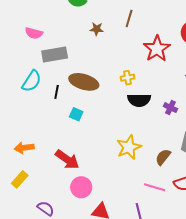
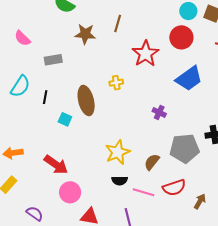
brown star: (97, 29) -> (85, 34), size x1.5
pink semicircle: (34, 33) -> (22, 38), turned 30
gray rectangle: (55, 55) -> (53, 60), moved, size x0.7
brown ellipse: (84, 82) -> (86, 101), moved, turned 60
black semicircle: (139, 100) -> (120, 181), moved, size x0.7

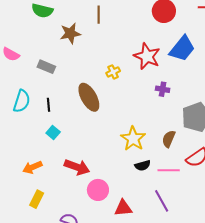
red star: (145, 54) -> (147, 56), moved
gray rectangle: (53, 60) -> (46, 67), turned 48
cyan square: (65, 119) -> (53, 132), moved, turned 32

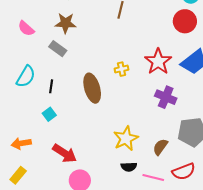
brown star: (70, 33) -> (65, 23), moved
purple cross: (163, 89) -> (166, 97), size x1.5

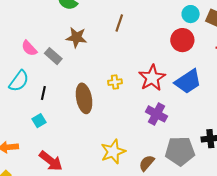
brown star: (65, 23) -> (76, 37), moved
pink semicircle: (26, 28) -> (29, 48), moved

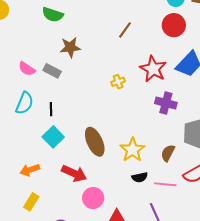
brown line: (119, 23) -> (125, 30), moved, turned 30
brown ellipse: (84, 98) -> (95, 142), moved
cyan square: (39, 121) -> (53, 137), size x1.5

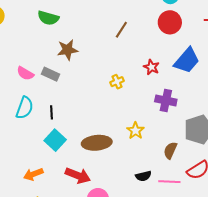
red star: (153, 69) -> (151, 67), size x0.6
brown ellipse: (95, 142) -> (97, 143), turned -68
yellow star: (132, 150) -> (135, 131), moved, size x0.7

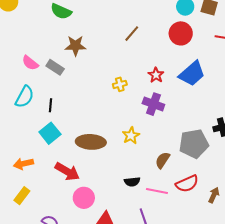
purple cross: (166, 101) -> (153, 104), moved

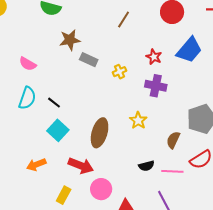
gray rectangle: (55, 67) -> (89, 60), moved
black line: (50, 105) -> (54, 103), turned -48
brown ellipse: (91, 142) -> (100, 133), turned -68
yellow rectangle: (22, 196) -> (64, 195), moved

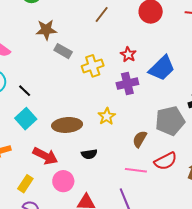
blue trapezoid: (189, 50) -> (162, 68), moved
yellow cross: (120, 72) -> (93, 66), size x1.5
purple cross: (156, 86) -> (127, 84), turned -30
brown ellipse: (100, 133) -> (67, 125), turned 64
black semicircle: (146, 166) -> (89, 154), moved

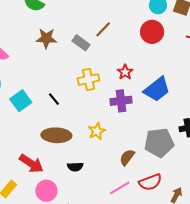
gray rectangle: (63, 51) -> (81, 43), moved
black line: (25, 91) -> (54, 99), moved
cyan square: (26, 119) -> (21, 101), moved
pink line: (136, 170) -> (120, 188), turned -45

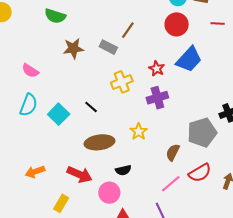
blue trapezoid: (157, 89) -> (189, 59), moved
pink circle: (46, 191) -> (109, 193), moved

